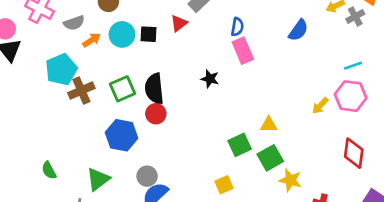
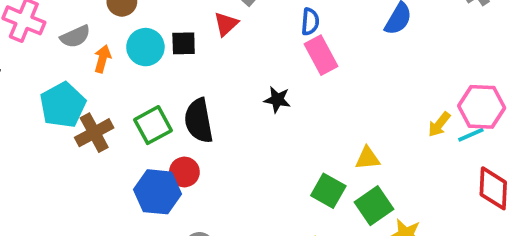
orange arrow: (92, 40) -> (102, 59), turned -36
cyan line: (353, 66) -> (471, 135), moved
red circle: (156, 114) -> (184, 172), moved
green square: (240, 145) -> (328, 191), turned -30

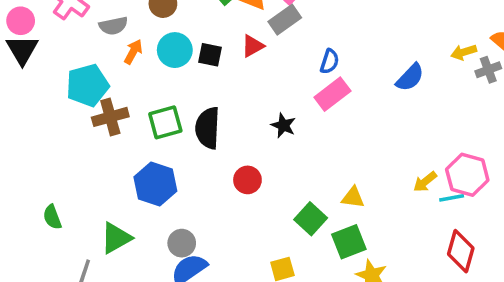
pink rectangle: (321, 55) -> (332, 94), turned 68
red circle: (184, 172) -> (247, 180), moved

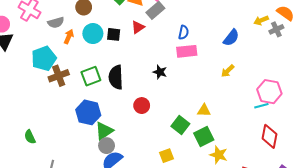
pink rectangle: (332, 94) -> (187, 51), turned 36
yellow arrow: (425, 182) -> (228, 71), moved
green triangle: (116, 238) -> (104, 131), moved

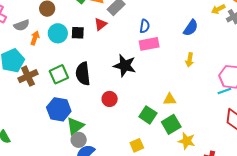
yellow arrow: (228, 71) -> (190, 60), turned -32
black star: (160, 72) -> (125, 66), size x1.6

